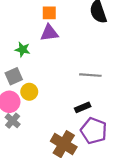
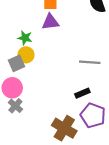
yellow circle: (29, 92) -> (26, 55), moved

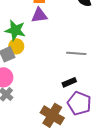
green star: (25, 38) -> (15, 30), size x1.5

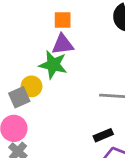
green star: (15, 30) -> (53, 65), moved

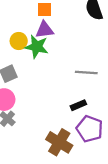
yellow circle: (31, 86) -> (19, 41), moved

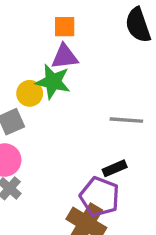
yellow circle: (19, 41) -> (30, 93), moved
purple pentagon: (90, 129) -> (100, 197), moved

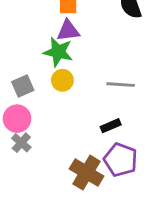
yellow circle: (30, 93) -> (62, 80), moved
purple pentagon: (100, 197) -> (121, 160), moved

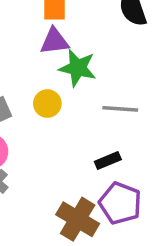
green star: (58, 52) -> (78, 68), moved

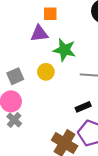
purple triangle: (54, 41) -> (39, 34), moved

